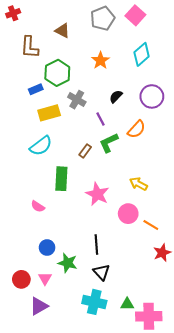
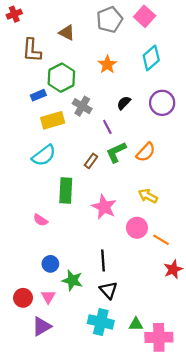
orange semicircle: (136, 129) -> (146, 152), moved

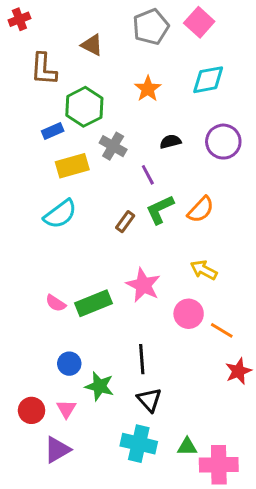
cyan diamond: (151, 58) -> (208, 80), turned 30
black semicircle: (124, 103) -> (170, 142), turned 32
green rectangle: (66, 190) -> (93, 303), moved, turned 65

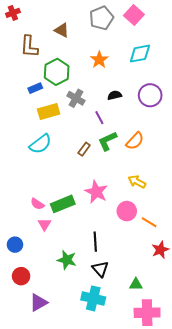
blue circle: (69, 364) -> (15, 245), moved
pink triangle: (66, 409) -> (44, 224), moved
green triangle: (187, 447) -> (136, 284), moved

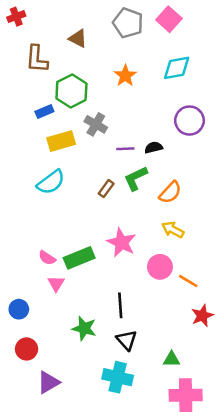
gray pentagon: (101, 18) -> (128, 23), turned -30
black semicircle: (115, 95) -> (154, 147), moved
purple line: (99, 118) -> (125, 149), turned -64
orange semicircle: (135, 141) -> (170, 192), moved

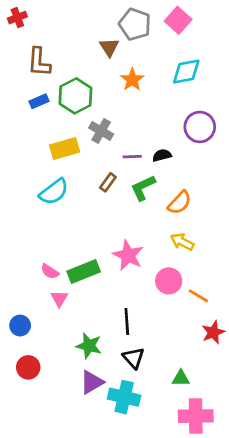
brown triangle: (78, 38) -> (109, 47), moved, turned 30
blue rectangle: (44, 112) -> (39, 101), moved
brown rectangle: (106, 189) -> (108, 182), moved
purple triangle: (48, 382) -> (92, 382), moved

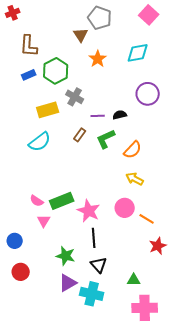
pink square: (178, 20) -> (149, 15), moved
pink star: (128, 255) -> (89, 211), moved

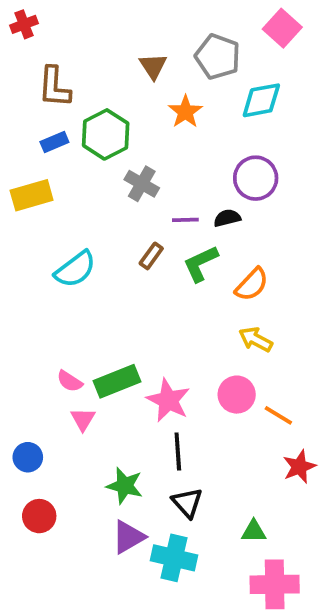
gray pentagon: (100, 18) -> (218, 57), moved
purple circle: (148, 94) -> (256, 178), moved
yellow rectangle: (48, 110) -> (32, 195), moved

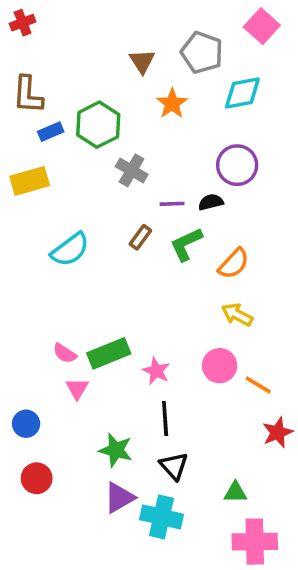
brown L-shape: (54, 87) -> (28, 95), moved
pink star: (168, 400) -> (156, 371), size x0.7

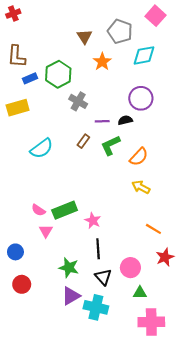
pink circle: (220, 366) -> (130, 268), moved

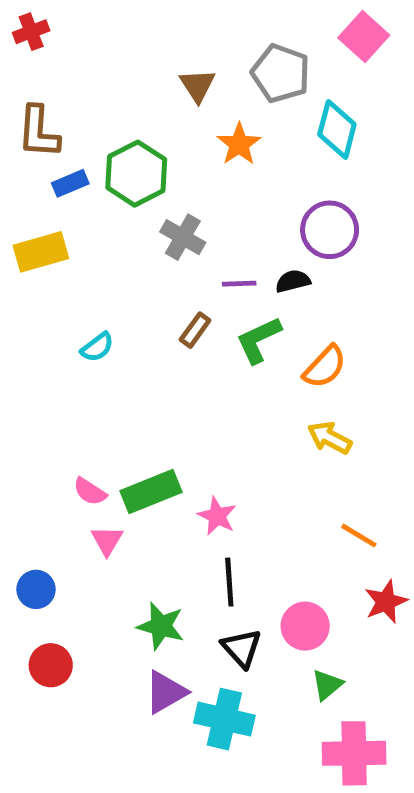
cyan diamond: (144, 55) -> (337, 129), turned -65
cyan semicircle: (42, 148) -> (97, 347), size x0.6
green triangle: (140, 293) -> (327, 685), turned -40

